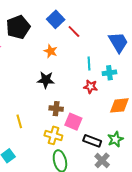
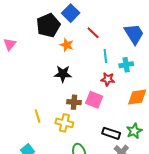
black pentagon: (18, 27) -> (48, 25), moved
red line: (74, 32) -> (93, 33), moved
pink square: (73, 122) -> (94, 100), moved
yellow cross: (53, 135) -> (64, 123), moved

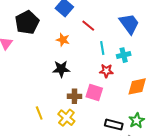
black pentagon: (48, 25) -> (27, 22), moved
yellow cross: (64, 123) -> (66, 118), turned 30

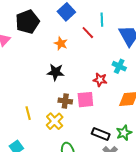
cyan line: (102, 48) -> (102, 20), moved
cyan cross: (124, 55) -> (119, 66), turned 32
pink square: (94, 92) -> (85, 100), turned -30

